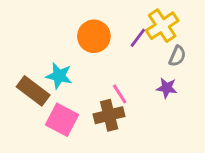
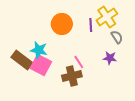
purple line: (138, 38) -> (91, 25), turned -40
gray semicircle: (177, 56) -> (117, 37), turned -56
pink square: (62, 120) -> (41, 65), moved

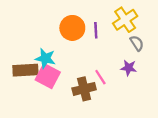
purple line: (91, 25) -> (96, 30), moved
brown rectangle: (22, 60) -> (25, 70), turned -40
pink line: (79, 62) -> (100, 77), moved

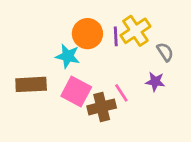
yellow cross: (125, 20) -> (135, 31), moved
cyan star: (45, 58) -> (68, 56), moved
pink square: (48, 76) -> (76, 91), moved

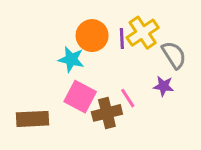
gray semicircle: (165, 52) -> (174, 55), size x1.4
brown rectangle: (31, 84) -> (33, 119), moved

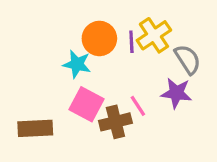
purple star: (163, 86) -> (176, 93), size x1.4

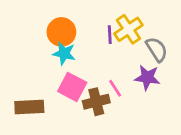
orange circle: (99, 38) -> (61, 32), moved

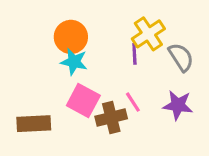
purple line: (110, 35) -> (134, 54), moved
purple star: (147, 78) -> (178, 105), moved

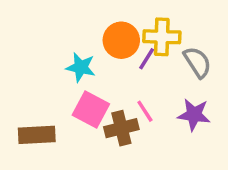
yellow cross: (148, 34) -> (162, 37), turned 36
orange circle: (71, 37) -> (121, 40), moved
purple line: (134, 54) -> (147, 59), turned 35

